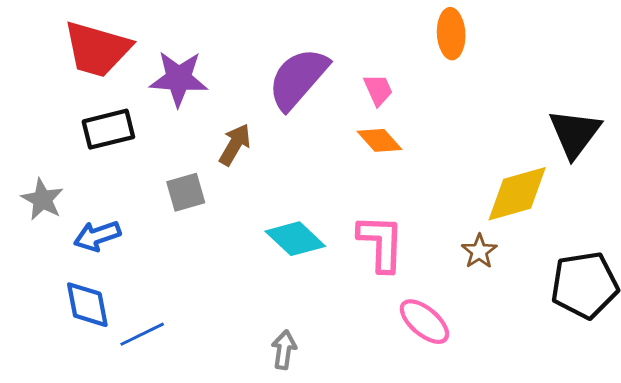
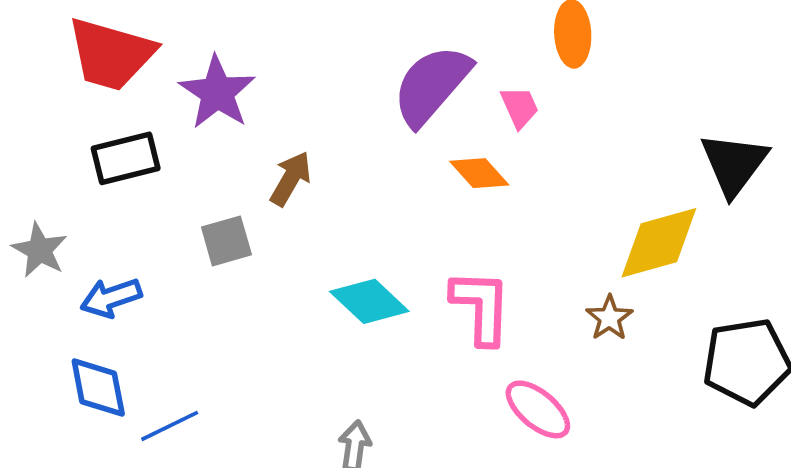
purple star: (179, 79) -> (217, 92), turned 30
purple semicircle: (298, 79) -> (432, 85), moved
pink trapezoid: (378, 90) -> (520, 107), moved

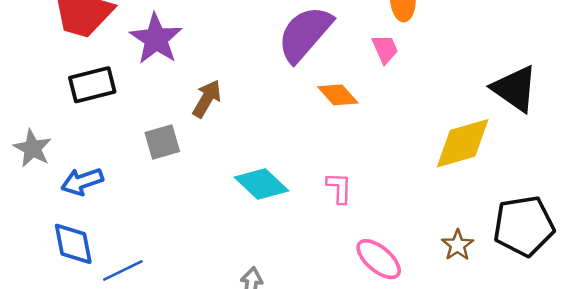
pink trapezoid: (520, 107) -> (385, 49), moved
black triangle: (734, 164) -> (515, 89), turned -32
pink L-shape: (481, 307) -> (339, 188), size x0.6
brown star: (609, 318) -> (458, 245), moved

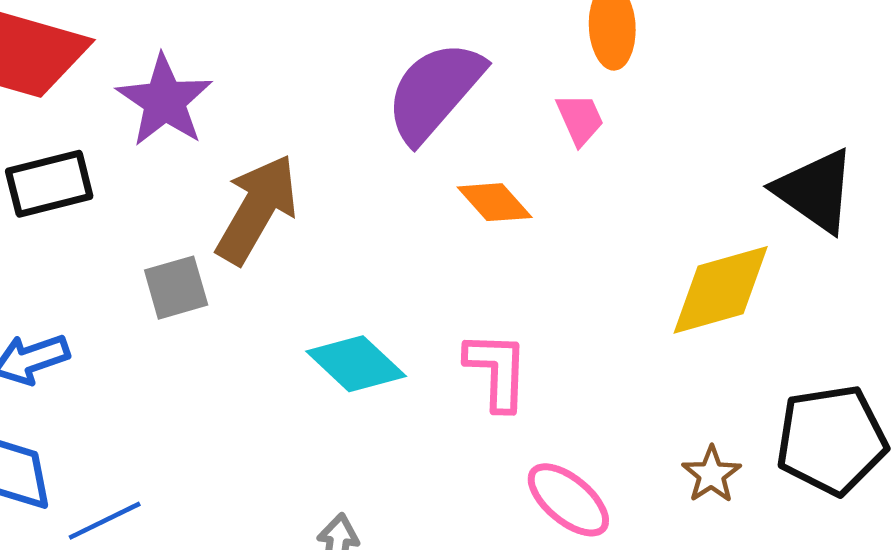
brown arrow: (207, 99) -> (257, 209), size x1.6
pink L-shape: (339, 188) -> (497, 371), size x1.4

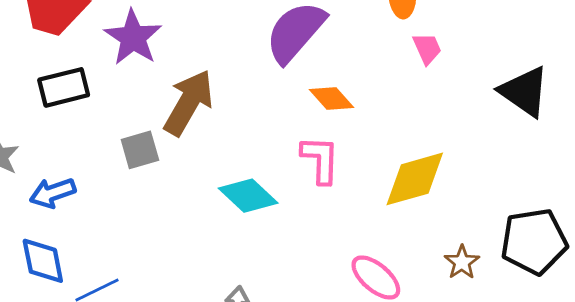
pink trapezoid: (580, 119) -> (427, 49), moved
yellow diamond: (721, 290) -> (415, 179), moved
pink L-shape: (497, 371) -> (320, 160), moved

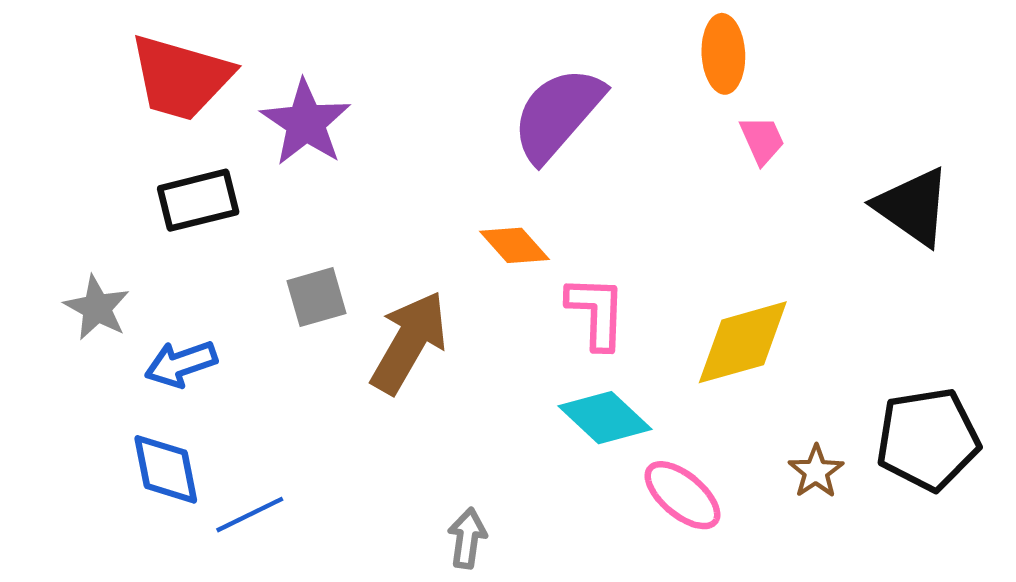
orange diamond: (331, 99) -> (515, 245), moved
brown arrow: (189, 103) -> (409, 342), moved
cyan diamond: (248, 196) -> (605, 418), moved

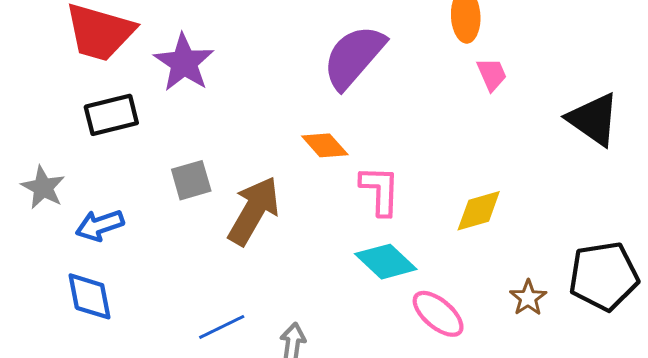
yellow diamond: (743, 342) -> (479, 211), size x0.7
blue line: (250, 515) -> (222, 327), moved

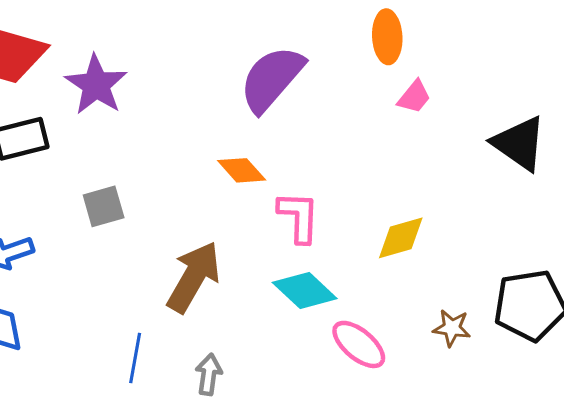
pink trapezoid: (492, 74) -> (414, 97), turned 63
brown arrow: (254, 211) -> (194, 277), moved
brown star: (528, 298) -> (452, 328), turned -30
blue line: (222, 327) -> (135, 358), turned -54

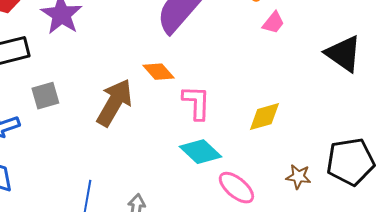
gray square: (104, 206) -> (45, 96), moved
brown arrow: (194, 277) -> (114, 103), moved

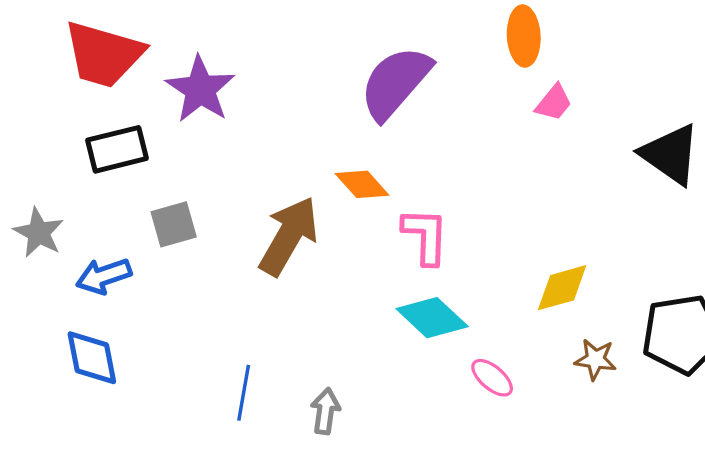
yellow diamond: (264, 117) -> (562, 288), moved
pink ellipse: (236, 188) -> (492, 378), size x0.7

